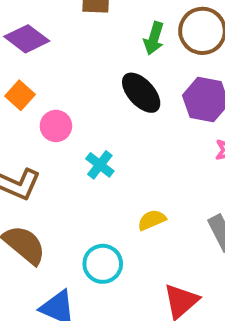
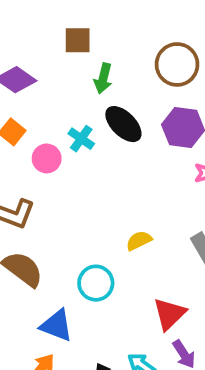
green arrow: (154, 38) -> (103, 78), moved
cyan cross: (100, 165) -> (81, 139), moved

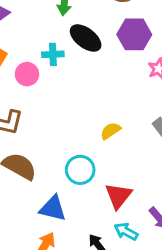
cyan cross: (81, 139) -> (53, 54), turned -30
red triangle: (169, 314) -> (118, 196), moved

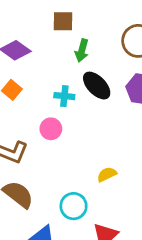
pink circle: (27, 74) -> (51, 129), moved

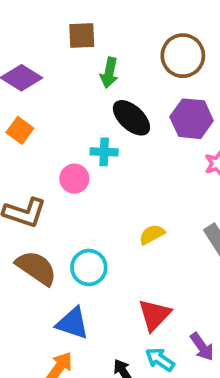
cyan cross: (64, 96) -> (104, 152), moved
cyan circle: (74, 206) -> (89, 268), moved

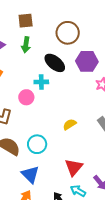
brown circle: (183, 56) -> (68, 33), moved
green arrow: (109, 73) -> (26, 45), moved
blue triangle: (73, 323) -> (30, 174), turned 30

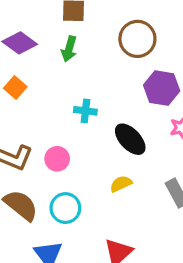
black ellipse: (55, 63) -> (130, 139), moved
pink circle: (26, 97) -> (57, 159), moved

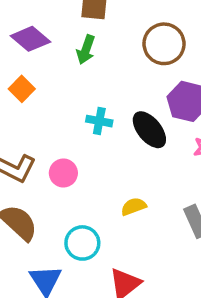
black ellipse: (130, 139) -> (149, 130), moved
cyan circle: (65, 208) -> (82, 243), moved

